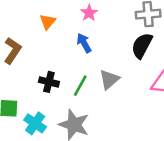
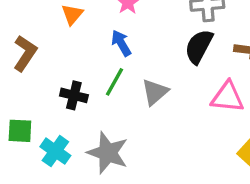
green line: (80, 86) -> (114, 82), moved

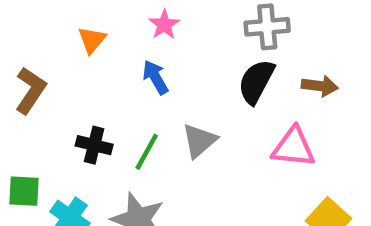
green line: (114, 82) -> (147, 152), moved

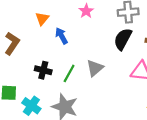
pink star: (164, 25) -> (86, 11), moved
blue arrow: (155, 77) -> (61, 36), moved

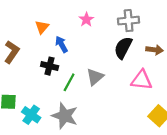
black cross: (43, 70) -> (50, 66), moved

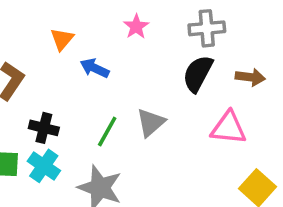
blue arrow: (61, 44) -> (95, 68), turned -35
black cross: (50, 66) -> (44, 128), moved
cyan cross: (31, 115) -> (44, 166), moved

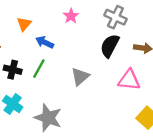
gray cross: (207, 28) -> (115, 17), turned 30
black cross: (44, 128) -> (13, 70), moved
green line: (107, 132) -> (39, 69), moved

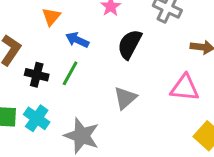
black semicircle: (110, 46) -> (130, 44), moved
gray triangle: (80, 77) -> (125, 98), moved

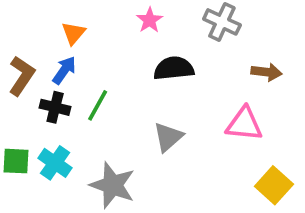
blue arrow: (77, 40) -> (64, 70), moved, turned 100
black semicircle: (130, 44) -> (174, 68), turned 56

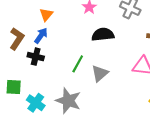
green line: (98, 105) -> (78, 64), moved
cyan cross: (55, 163) -> (36, 103), moved

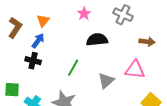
brown L-shape: (17, 39) -> (15, 28), moved
gray triangle: (100, 73) -> (106, 81), moved

